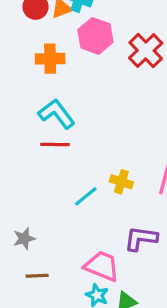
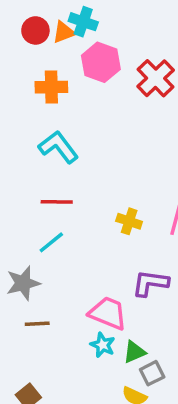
red line: (55, 145) -> (57, 202), moved
cyan line: (86, 196) -> (51, 242), moved
gray star: (24, 239) -> (23, 283), size x1.4

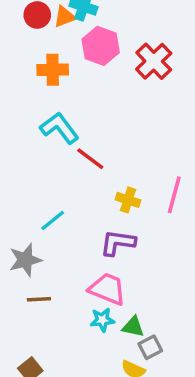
red line: (57, 202) -> (90, 159), moved, turned 36
purple L-shape: (150, 283) -> (118, 243), moved
cyan star: (103, 345) -> (102, 320), turned -30
green triangle: (134, 352) -> (133, 327), turned 35

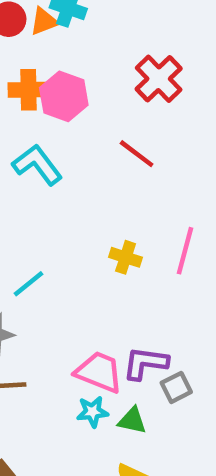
pink hexagon: (101, 46) -> (64, 96), moved
red line: (90, 159) -> (137, 154), moved
purple L-shape: (118, 243) -> (145, 363), moved
gray square: (150, 347) -> (176, 387), moved

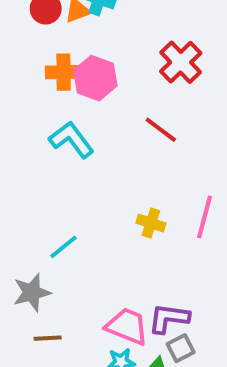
gray square: (176, 387) -> (181, 348), moved

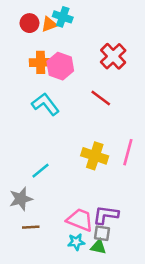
yellow cross: (151, 223) -> (95, 156), size x1.5
gray square: (181, 348) -> (102, 233), moved, turned 35

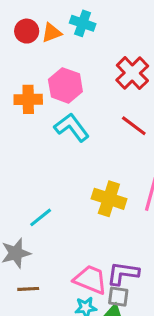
cyan cross: (63, 17) -> (83, 23), moved
orange cross: (41, 62) -> (28, 99), moved
red line: (101, 98) -> (134, 126), moved
cyan L-shape: (45, 104) -> (72, 127), moved

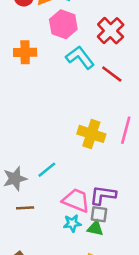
pink hexagon: (65, 85) -> (63, 24), moved
cyan L-shape: (72, 127) -> (80, 57), moved
cyan line: (41, 217) -> (47, 170), moved

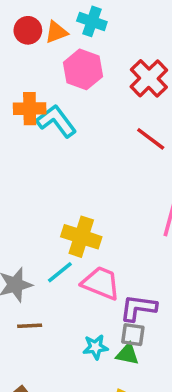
cyan L-shape: (80, 57) -> (56, 121), moved
yellow cross: (91, 134) -> (81, 237), moved
pink trapezoid: (76, 200) -> (101, 283), moved

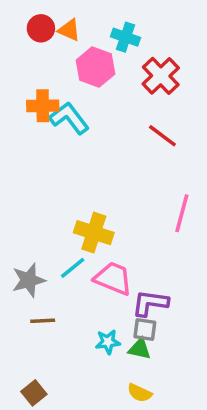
cyan cross: (92, 21) -> (125, 37), moved
orange triangle: (56, 32) -> (69, 30), turned 45

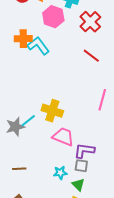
cyan line: (73, 268) -> (28, 121), moved
gray star: (29, 280) -> (15, 127), moved
brown line: (43, 321) -> (19, 169), moved
green triangle: (140, 349) -> (78, 185), moved, turned 32

